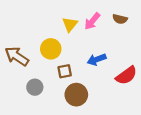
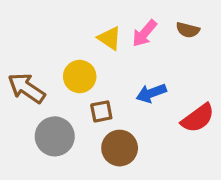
yellow triangle: (70, 24) -> (110, 38), turned -35
gray circle: (35, 87) -> (55, 136), size x1.5

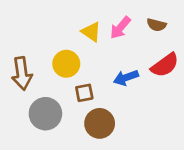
brown arrow: (26, 88) -> (22, 73), turned -132
red semicircle: (198, 118) -> (165, 65), moved

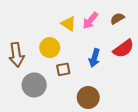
brown semicircle: (156, 25) -> (117, 18), turned 136
blue arrow: (126, 78) -> (94, 58), turned -54
brown circle: (100, 123) -> (88, 97), moved

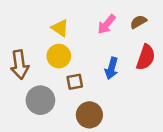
yellow triangle: (68, 24) -> (60, 28), moved
red semicircle: (124, 49) -> (146, 57), turned -35
brown circle: (88, 97) -> (89, 115), moved

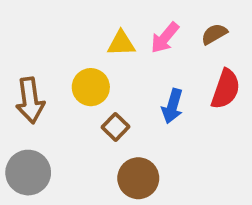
yellow triangle: (60, 28) -> (121, 43), moved, turned -36
brown square: (75, 82) -> (115, 127), turned -35
gray circle: (40, 100) -> (28, 173), moved

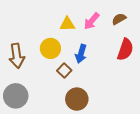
blue arrow: (172, 106) -> (81, 54), moved

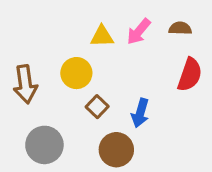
brown semicircle: (119, 19) -> (180, 28), turned 32
blue arrow: (81, 54) -> (140, 113), moved
gray circle: (16, 96) -> (44, 145), moved

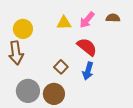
yellow circle: (76, 73) -> (23, 29), moved
red semicircle: (190, 75) -> (87, 47), moved, turned -70
brown circle: (116, 150) -> (54, 94), moved

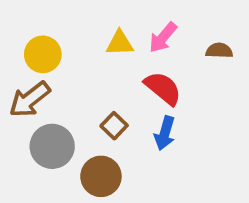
brown semicircle: (113, 18) -> (219, 51), moved
brown arrow: (16, 53) -> (30, 99), turned 60
gray circle: (28, 91) -> (52, 146), moved

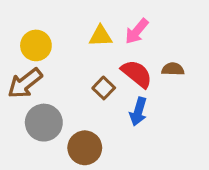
brown semicircle: (219, 51) -> (173, 69), moved
brown square: (114, 126) -> (104, 88), moved

